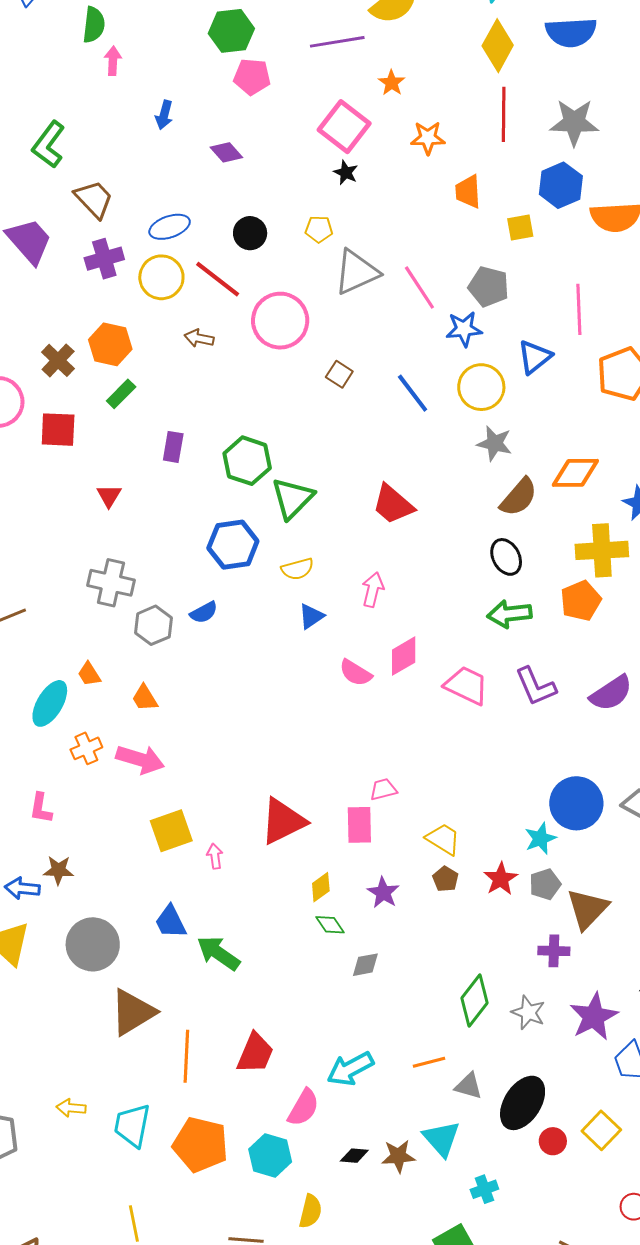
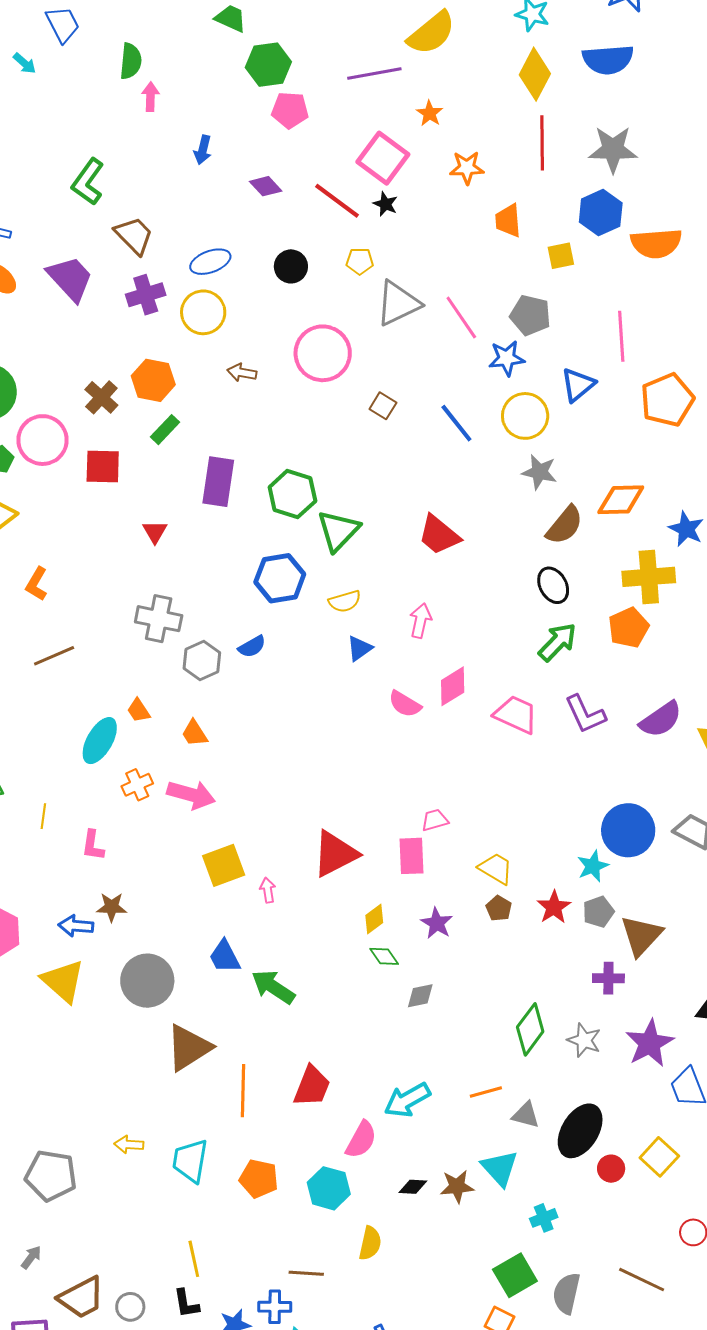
red line: (218, 279) -> (337, 201), moved
purple rectangle: (173, 447) -> (218, 482), size x1.6
green arrow: (509, 614) -> (558, 642), turned 141
orange pentagon: (200, 1145) -> (259, 1179), size x0.7

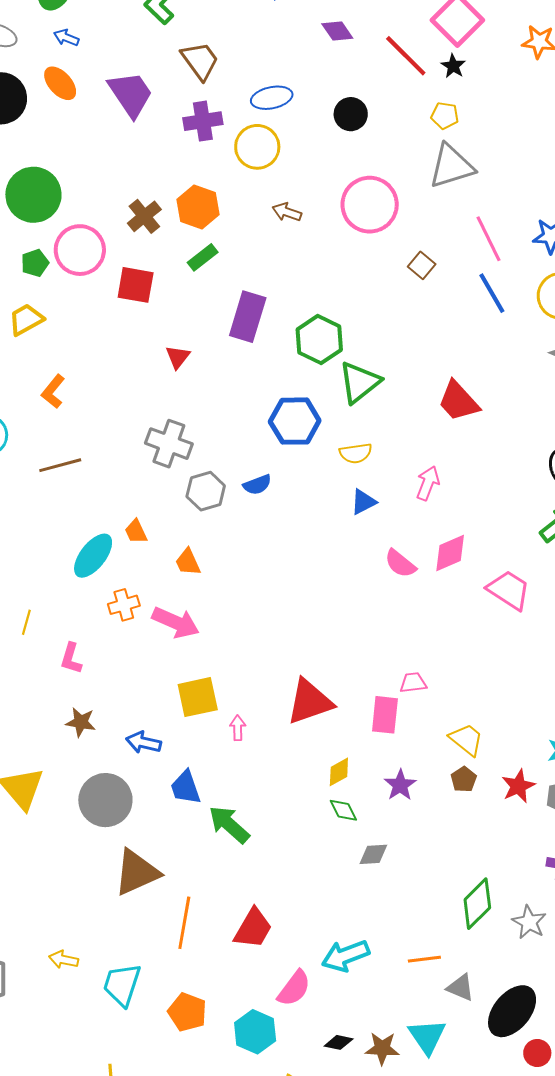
yellow pentagon: (360, 261) -> (445, 116), moved
pink line: (461, 318) -> (489, 239), moved
blue arrow: (76, 926) -> (143, 742), moved

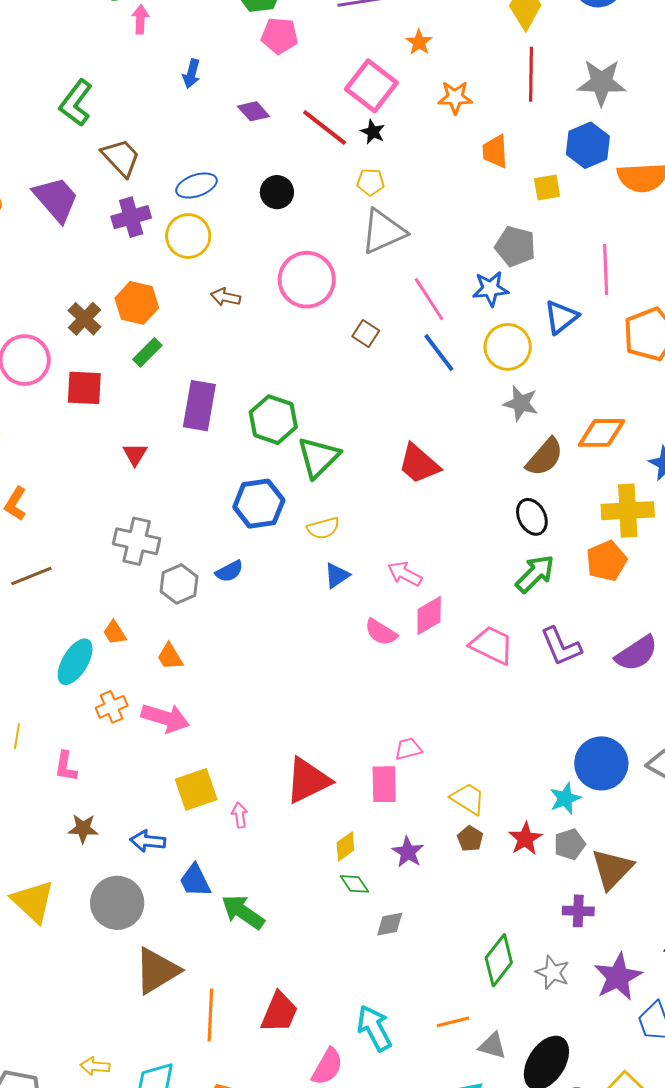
pink arrow: (428, 483) -> (405, 574), moved, turned -76
cyan arrow: (345, 956) -> (374, 1028), turned 90

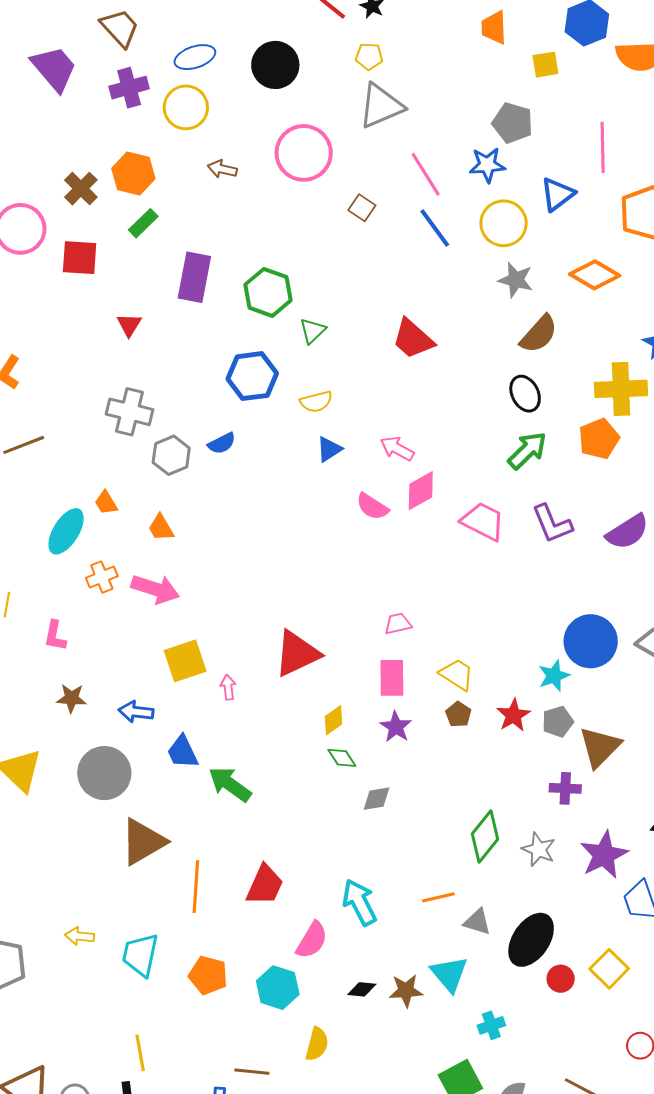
black circle: (277, 192) -> (275, 65), size x1.4
orange diamond: (601, 433) -> (595, 275), moved, turned 30
green triangle: (318, 457) -> (313, 331), size x0.6
pink rectangle: (384, 784) -> (392, 678), moved

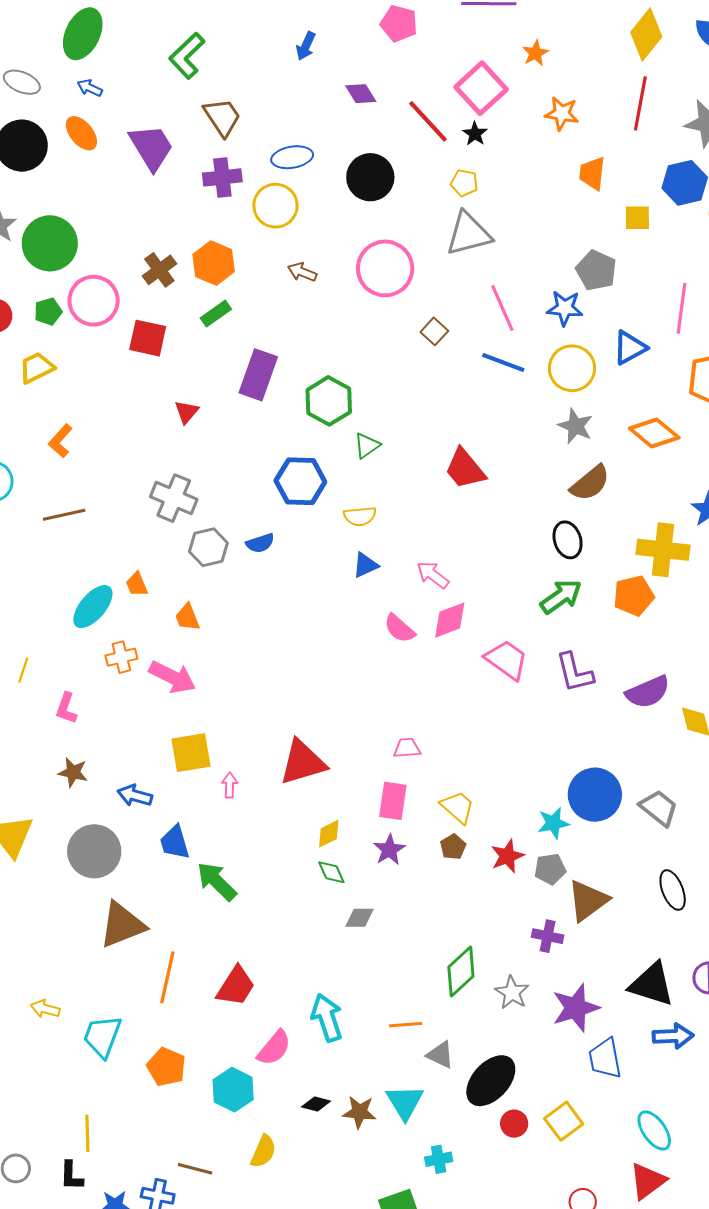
blue line: (435, 228) -> (503, 362), turned -42

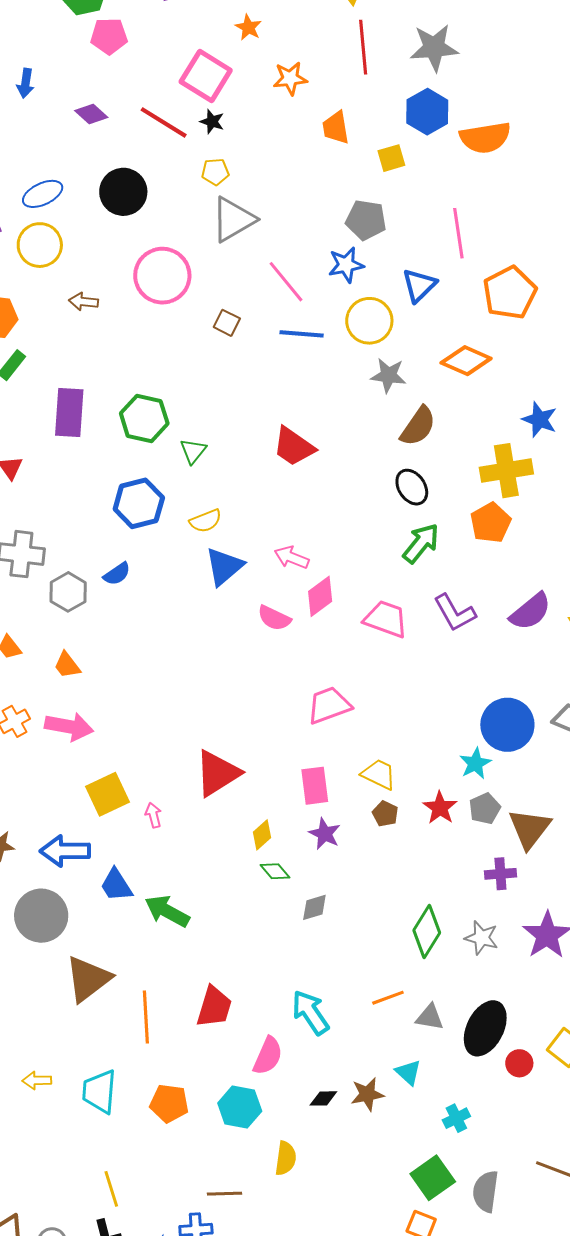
blue triangle: (365, 565) -> (224, 566), size x1.5
pink trapezoid: (407, 748) -> (329, 705), moved, size x1.6
blue arrow: (135, 796) -> (65, 851), size x1.4
cyan triangle: (405, 1102) -> (408, 1072), size x0.7

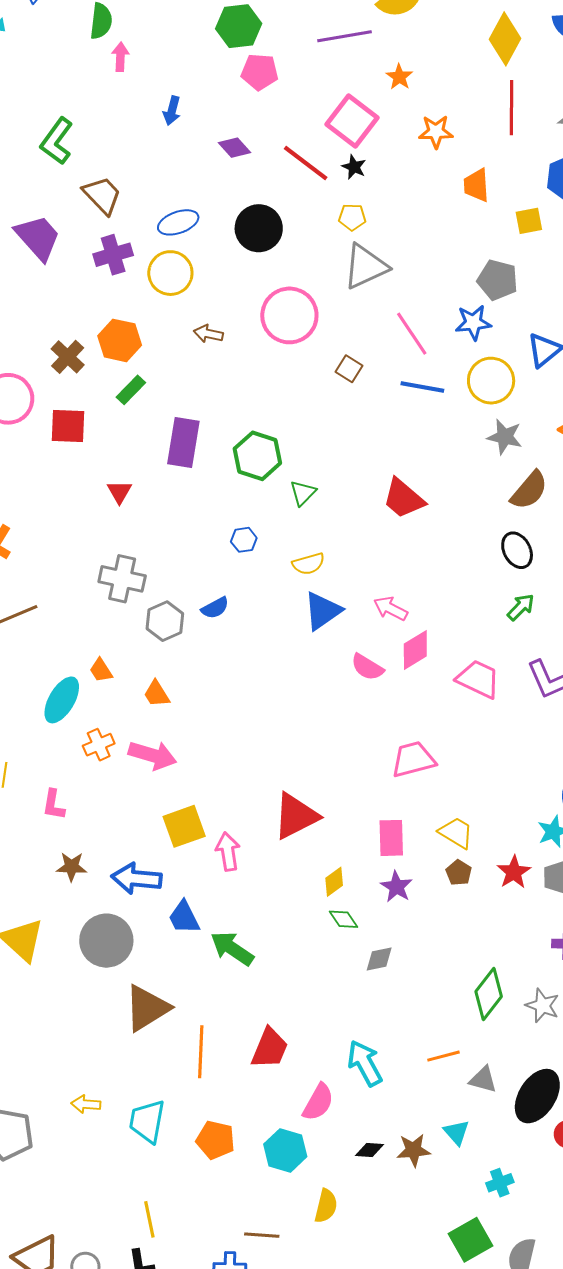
blue hexagon: (139, 503) -> (244, 540), size x0.5
green arrow: (421, 543) -> (521, 607), size x0.7
pink arrow: (153, 815) -> (228, 852), size x1.5

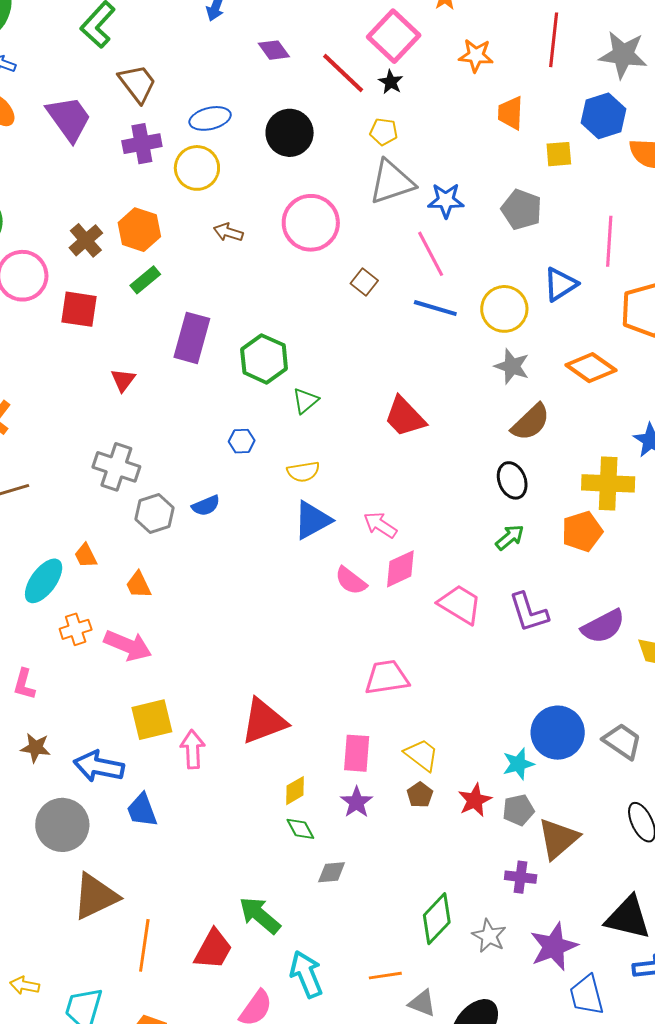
blue star: (473, 323) -> (446, 200), moved
green arrow: (232, 948) -> (260, 915), moved

